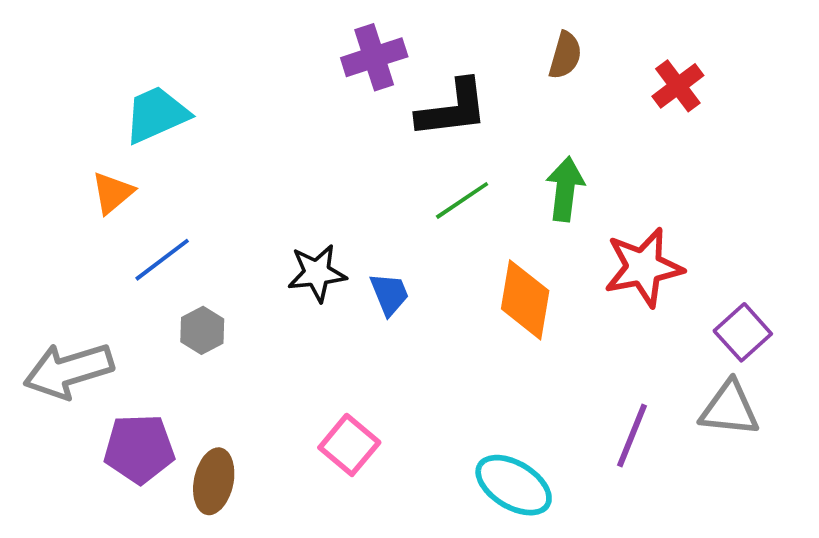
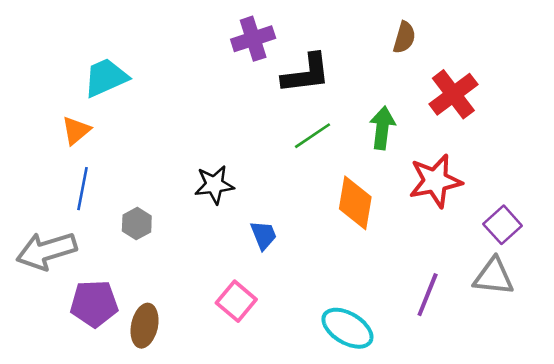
brown semicircle: (565, 55) -> (404, 37), moved
red cross: (678, 86) -> (453, 94), moved, size x1.4
blue line: (162, 260) -> (82, 189), moved, turned -42
blue trapezoid: (389, 294) -> (263, 235), moved

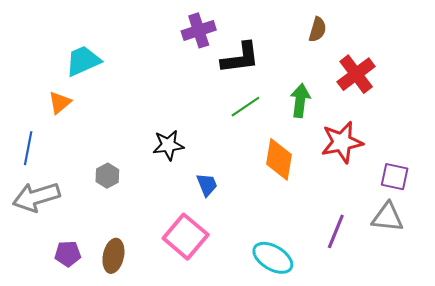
blue line: (82, 189) -> (28, 148), moved
purple square: (503, 225) -> (395, 177), turned -36
pink square: (236, 301) -> (186, 237), size x1.4
purple pentagon: (94, 304) -> (68, 254), moved, size x0.7

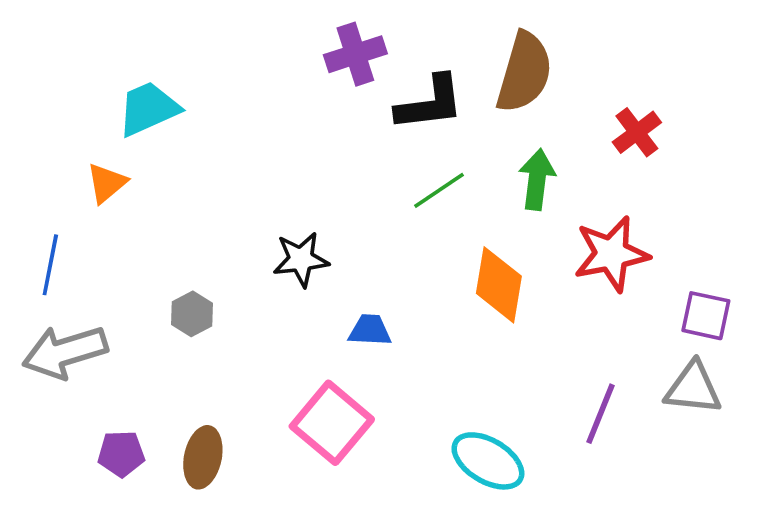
brown semicircle: (317, 29) -> (524, 72), moved, size x1.8
red cross: (356, 74) -> (637, 132), size x0.7
blue trapezoid: (207, 185) -> (370, 330), turned -65

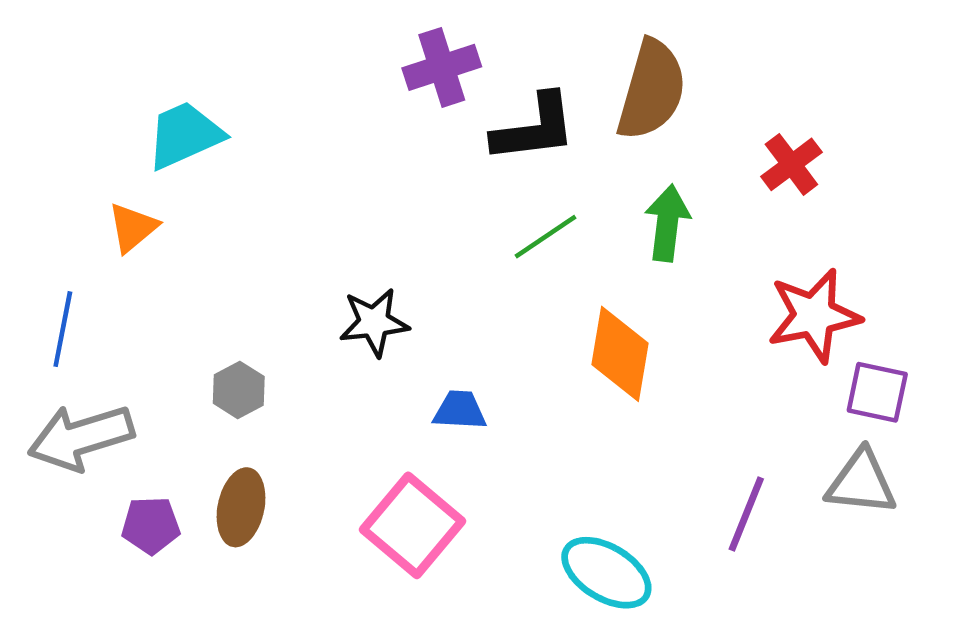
red star: (611, 254) -> (814, 316), moved
purple pentagon: (121, 454) -> (151, 525), moved
brown ellipse: (203, 457) -> (241, 507), moved

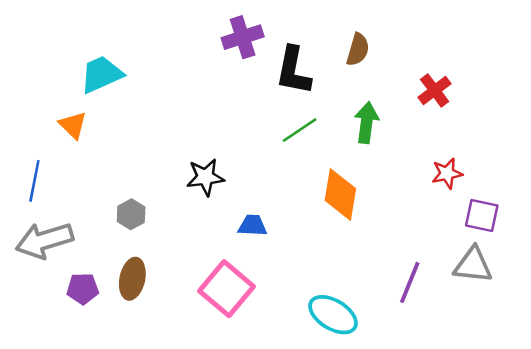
brown semicircle: (652, 90) -> (358, 50), size x0.6
black L-shape: (534, 128) -> (293, 71), turned 108
orange triangle: (133, 228) -> (73, 125), turned -36
red star: (814, 316) -> (447, 173), size x0.6

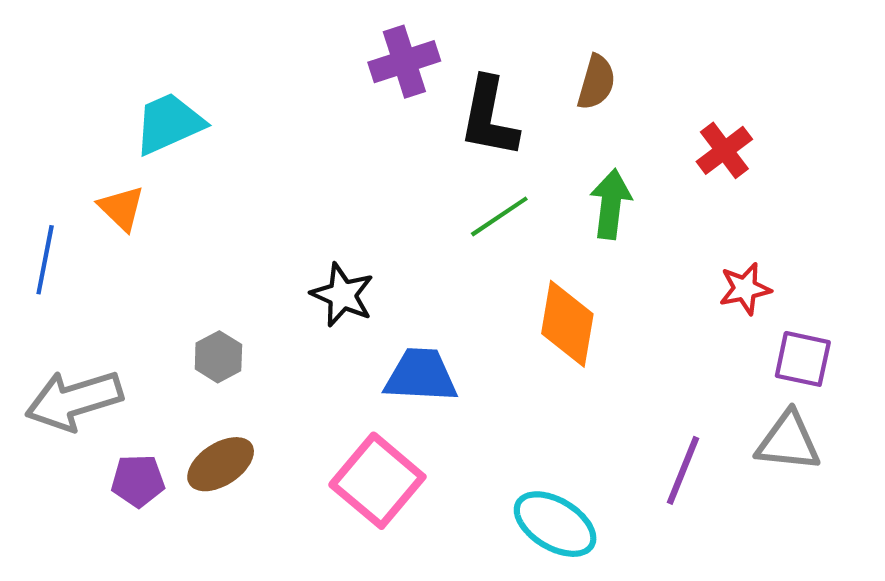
black star: (205, 177) -> (342, 295), turned 30
blue line: (34, 181) -> (45, 260), moved
blue trapezoid: (252, 225) -> (421, 375), size x1.5
brown ellipse: (132, 279) -> (221, 464), turned 45

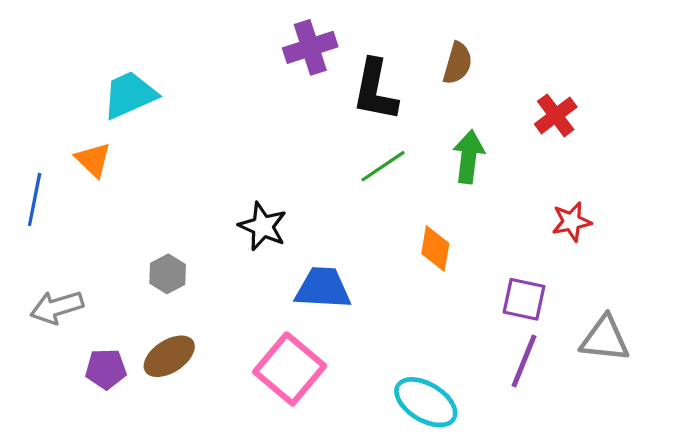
orange diamond: (567, 324) -> (435, 249), size x0.7
purple square: (803, 359) -> (524, 299), moved
gray arrow: (74, 400) -> (57, 307), size x0.7

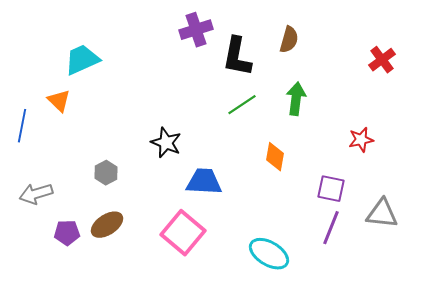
red cross: (556, 115) -> (382, 60), moved

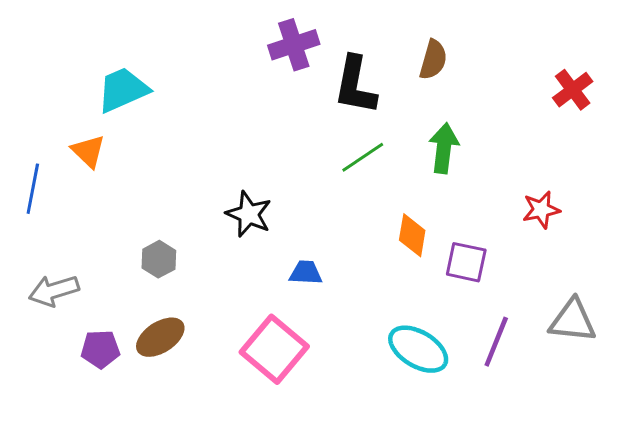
blue trapezoid: (204, 182) -> (306, 273), size x0.6
purple square: (331, 189) -> (466, 262), moved
cyan ellipse: (269, 254) -> (418, 349), moved

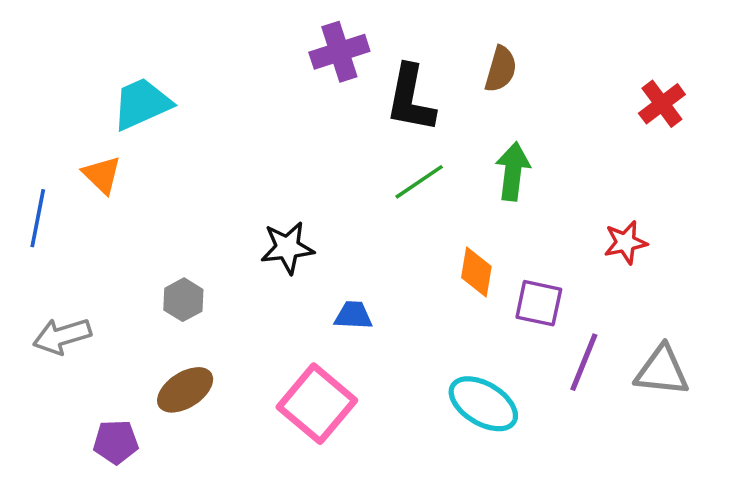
black star: (249, 214) -> (287, 248), turned -30
purple line: (496, 342) -> (584, 362), moved
purple pentagon: (100, 349) -> (116, 442), moved

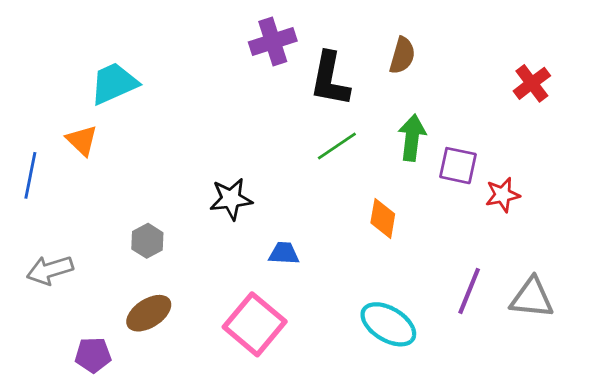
purple square: (539, 303) -> (458, 166), moved

